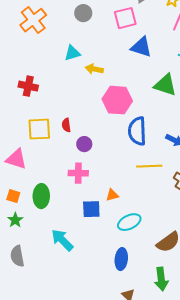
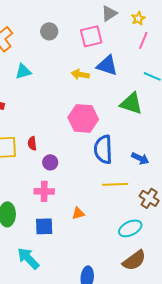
cyan triangle: (72, 53) -> (23, 71), moved
yellow arrow: (94, 69) -> (80, 74), moved
blue square: (91, 209) -> (44, 226), moved
cyan ellipse: (129, 222) -> (130, 228), moved

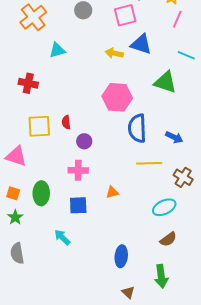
cyan arrow: (28, 258) -> (62, 237), size x0.7
brown semicircle: (134, 260) -> (168, 239), size x0.7

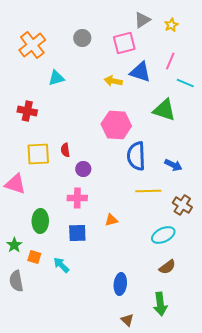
pink line: (177, 19) -> (170, 61), moved
orange square: (13, 193) -> (34, 257), moved

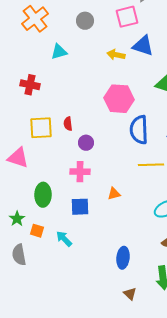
gray circle: (82, 38) -> (85, 21), moved

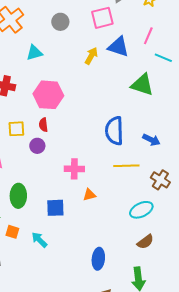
yellow arrow: (116, 55) -> (91, 56), turned 108
pink hexagon: (119, 99) -> (48, 95), moved
yellow square: (41, 128) -> (16, 129), size x0.7
purple circle: (86, 143) -> (37, 146), moved
pink cross: (80, 172) -> (74, 169), moved

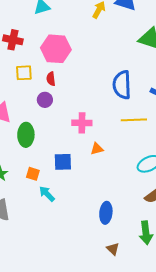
yellow square: (16, 129) -> (24, 73), moved
green ellipse: (18, 196) -> (26, 135), moved
orange square: (12, 232) -> (33, 174), moved

